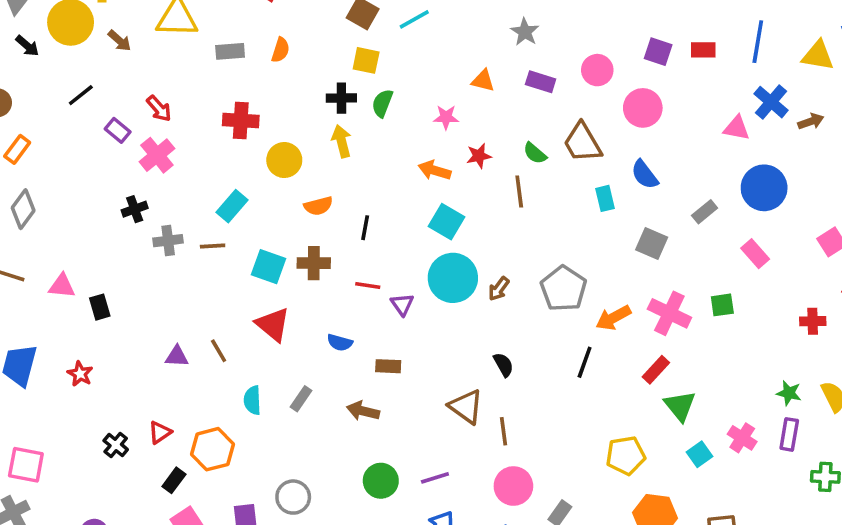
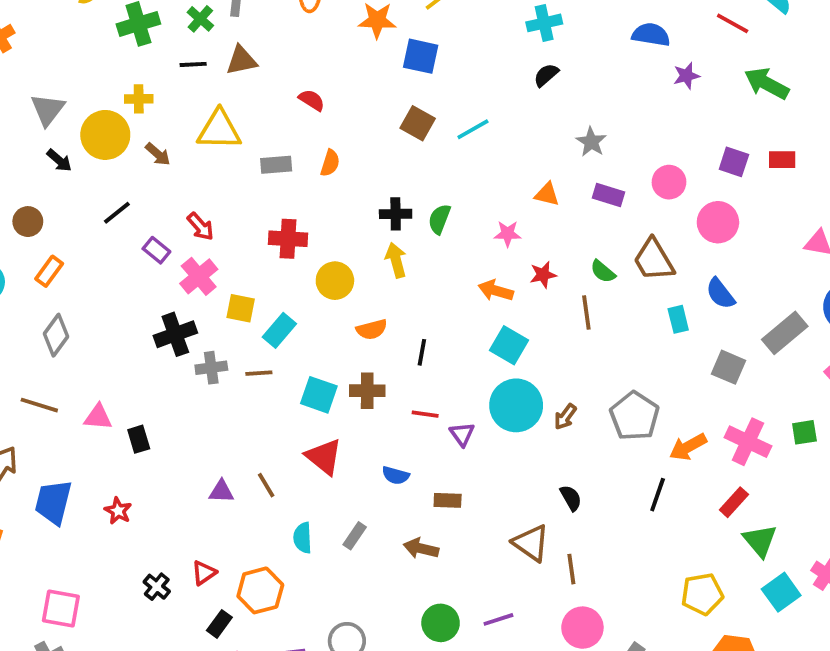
yellow square: (366, 60) -> (241, 308), moved
black cross: (135, 209) -> (175, 334), size x1.5
gray rectangle: (705, 212) -> (785, 333), size x1.6
cyan square: (699, 454) -> (781, 592), size x1.4

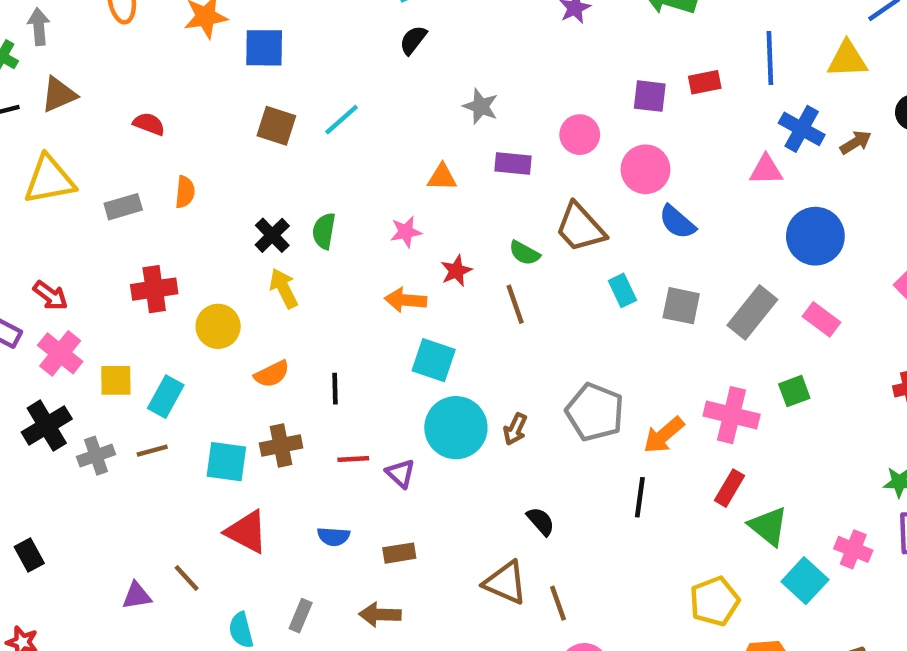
black cross: (396, 214) -> (272, 235), turned -32
blue semicircle: (720, 294) -> (677, 222), moved
gray rectangle: (785, 333) -> (752, 312), moved
gray square: (728, 367) -> (681, 306), moved

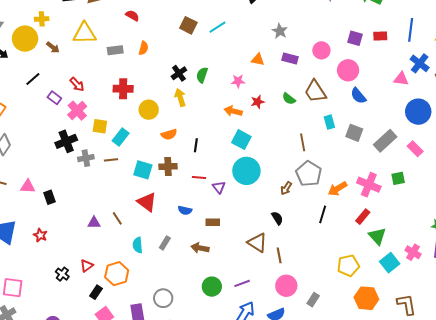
brown line: (515, 304) -> (303, 142), moved
brown arrow: (515, 429) -> (286, 188), moved

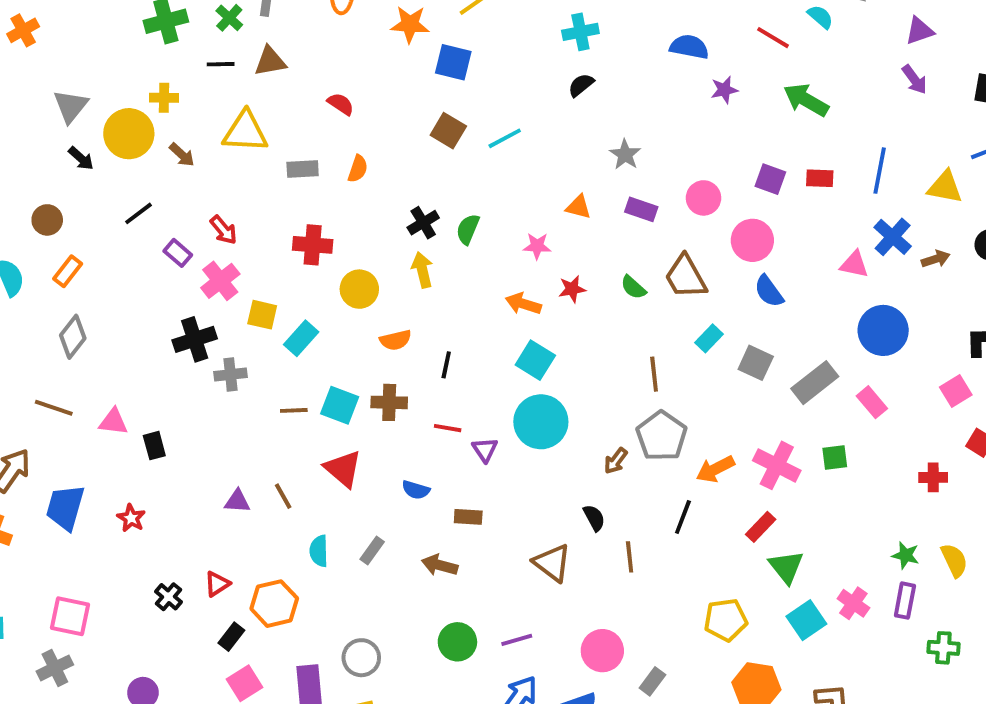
cyan rectangle: (329, 122) -> (709, 338), turned 56
brown line: (111, 160) -> (294, 410), moved
brown line: (279, 255) -> (630, 557), moved

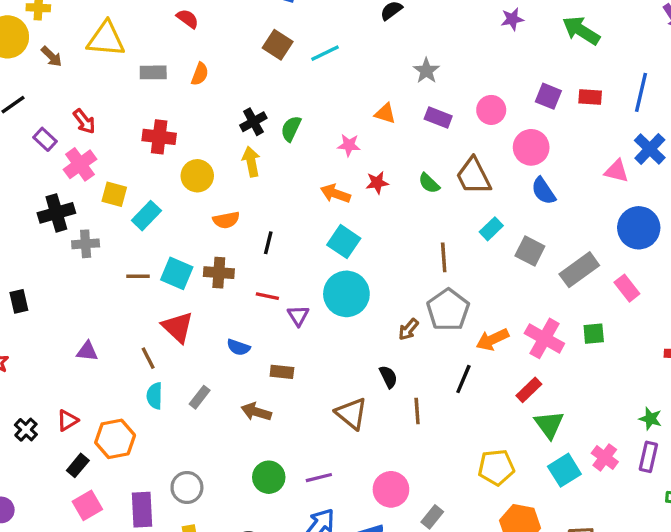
brown line: (283, 496) -> (148, 358), moved

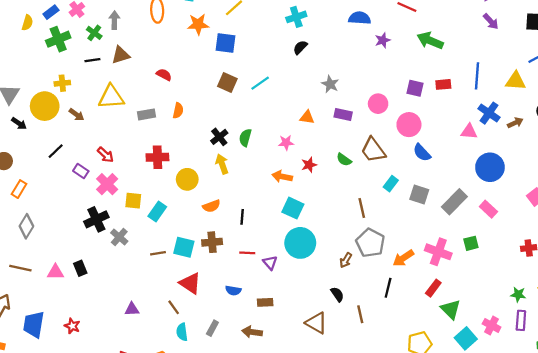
gray cross: (86, 244) -> (119, 237), turned -36
black rectangle: (19, 301) -> (80, 268), moved

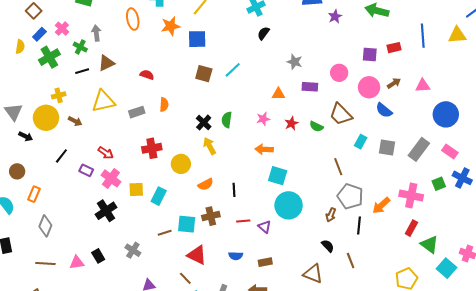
blue cross: (489, 113) -> (462, 178), moved
brown arrow: (515, 123) -> (394, 83), moved
red star: (309, 165) -> (291, 123), moved
gray cross: (119, 237) -> (133, 250), moved
black line: (388, 288) -> (359, 225), moved

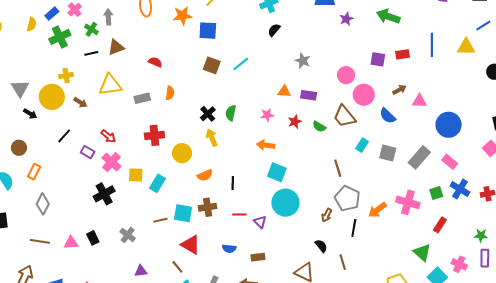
pink triangle: (423, 86) -> (419, 101), moved
purple rectangle: (310, 87) -> (309, 95), moved
pink circle: (369, 87) -> (364, 95), moved
red rectangle: (411, 228) -> (440, 225), moved

